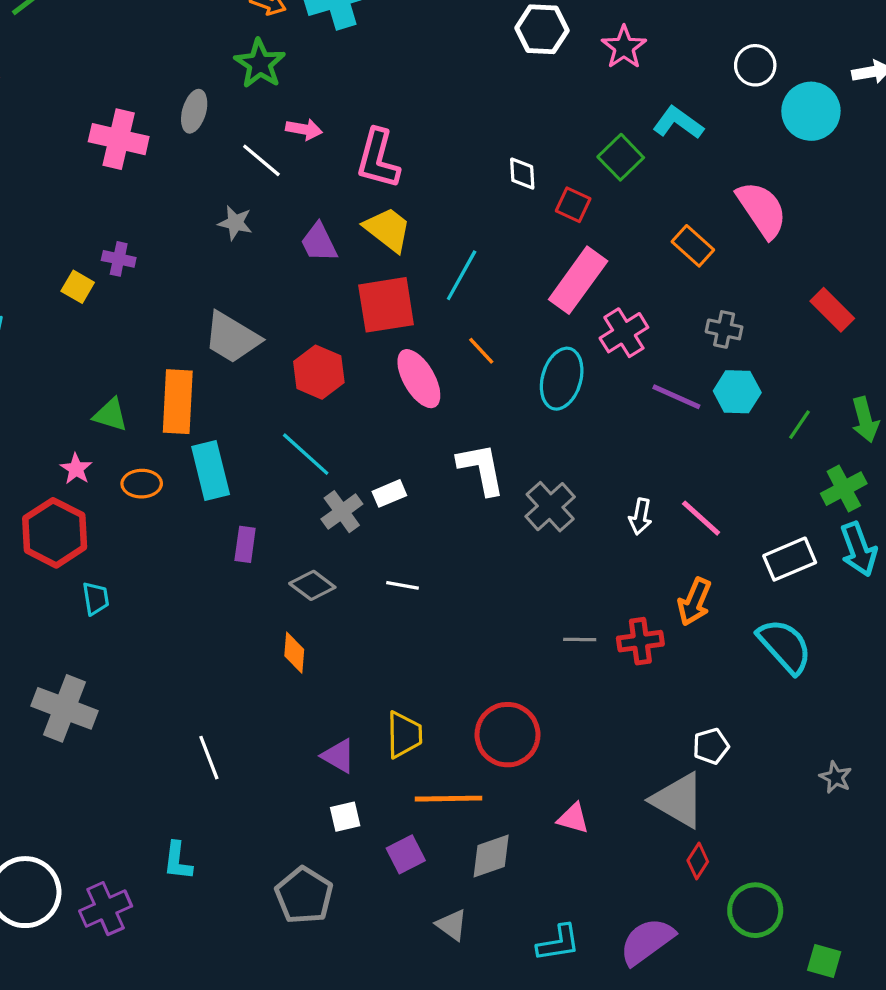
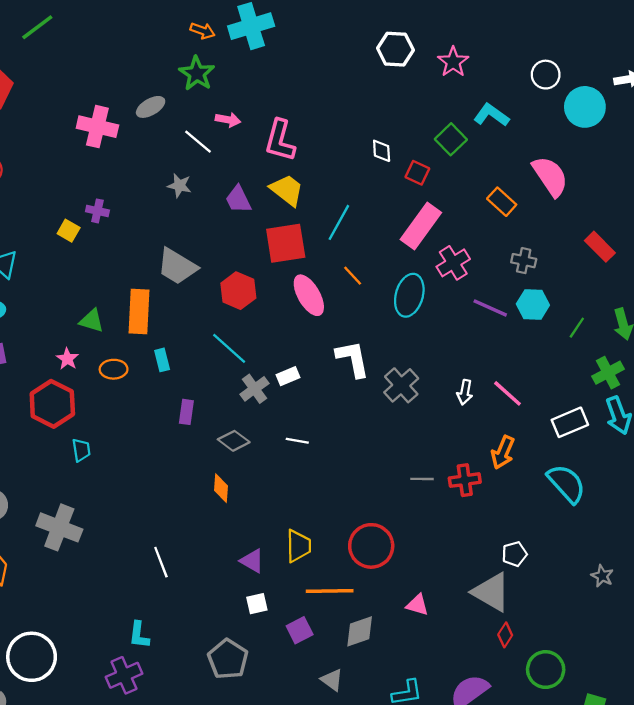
gray ellipse: (194, 111) -> (151, 107), turned 44
cyan rectangle: (211, 471) -> (162, 360), size x0.6
purple cross: (106, 909) -> (124, 675), moved

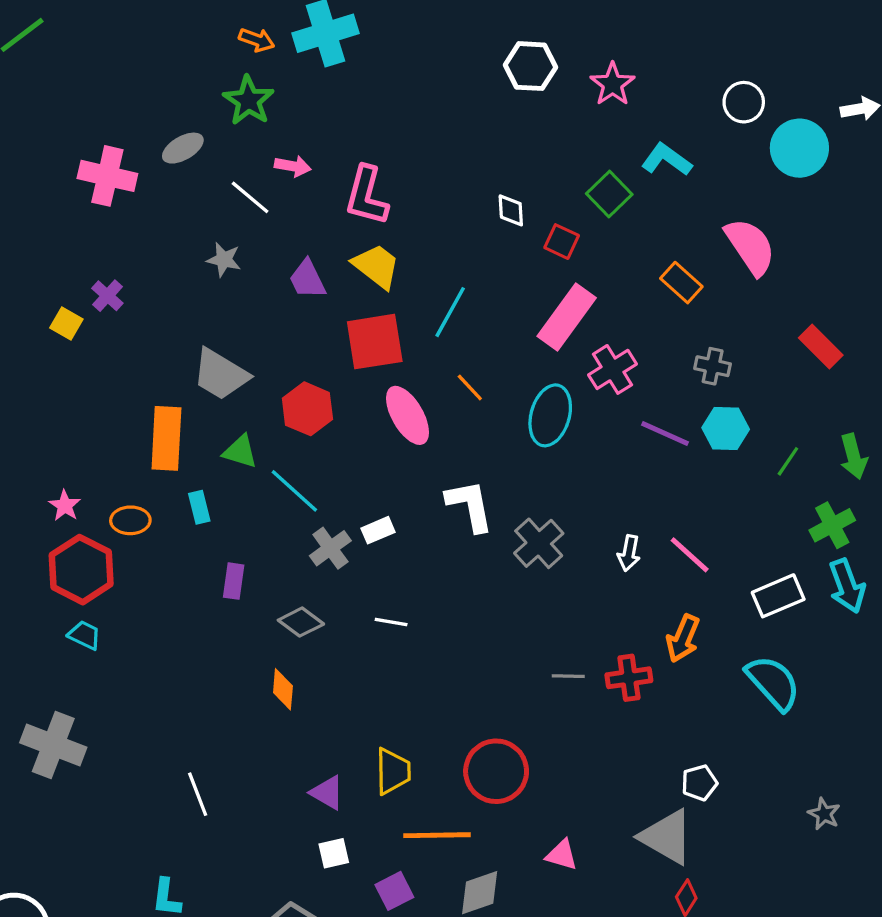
purple cross: (97, 211) -> (107, 296), turned 30
green triangle: (92, 321) -> (240, 451), moved
red hexagon: (52, 404) -> (81, 570), moved
cyan trapezoid: (81, 450) -> (84, 635), turned -55

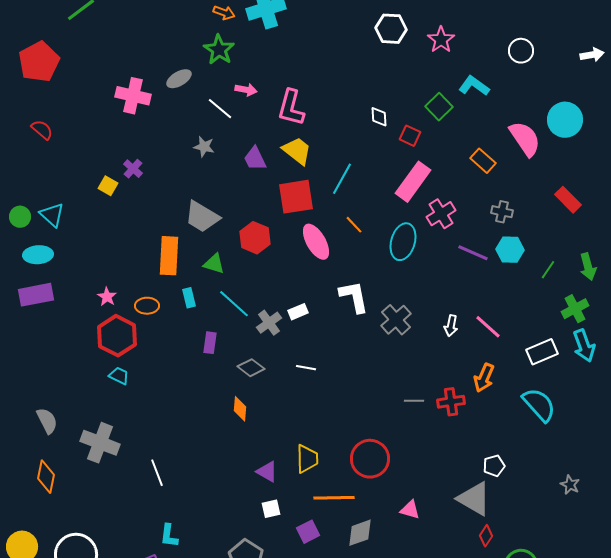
cyan circle: (799, 148) -> (565, 120), moved
cyan line: (294, 491) -> (234, 304), moved
white line: (198, 794) -> (157, 473), moved

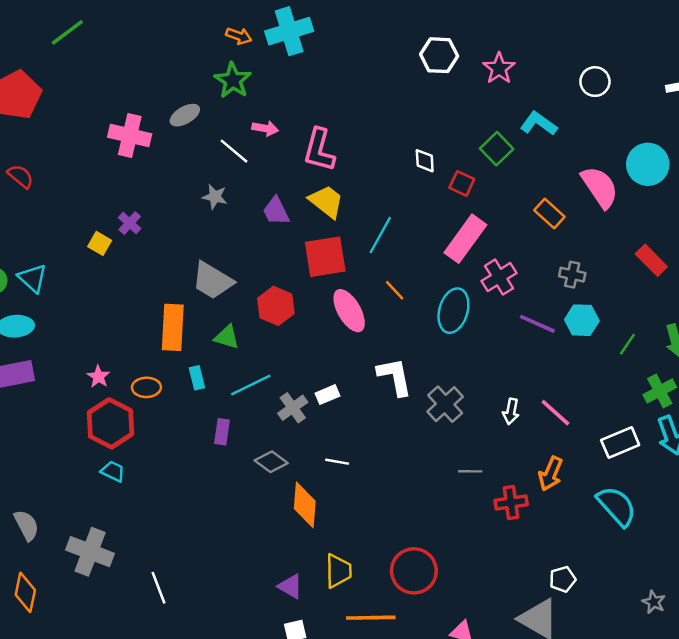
cyan line: (234, 304) -> (251, 385), turned -68
gray line: (414, 401) -> (470, 471), moved
orange diamond: (240, 409) -> (305, 505), moved, size x1.5

